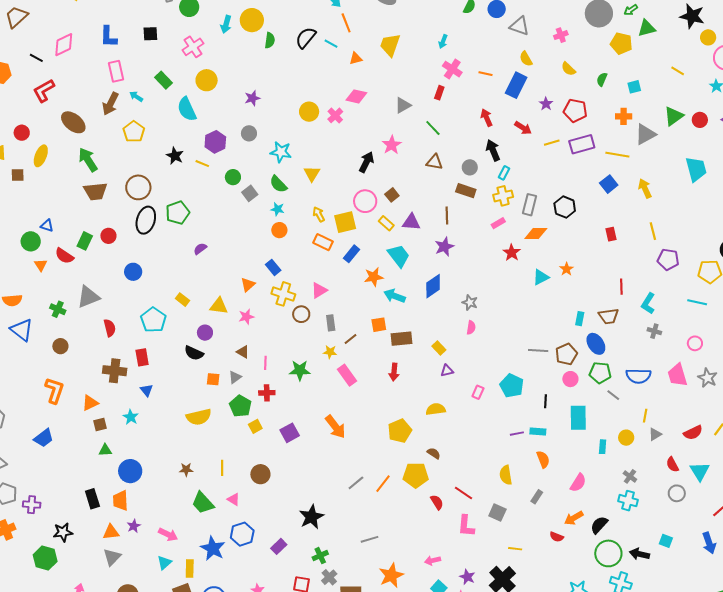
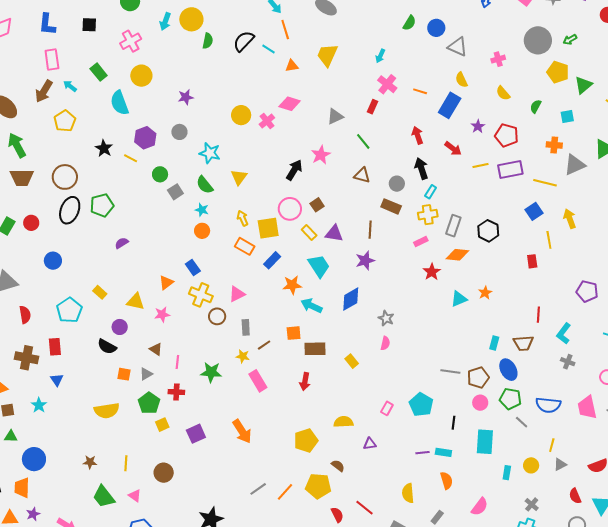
green triangle: (647, 28) -> (583, 85), moved, turned -30
yellow line: (653, 231) -> (549, 240), moved
purple triangle: (447, 371) -> (370, 444), moved

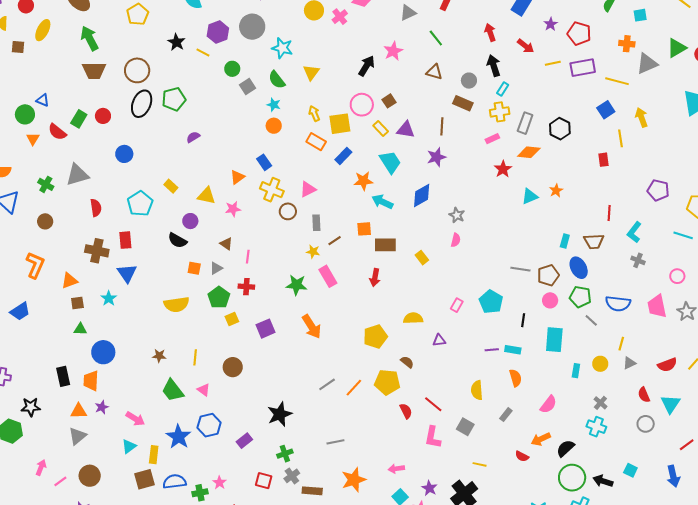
gray circle: (179, 132) -> (252, 27), size x1.6
green star: (211, 372) -> (297, 285), moved
blue triangle: (57, 380) -> (127, 273), size x1.5

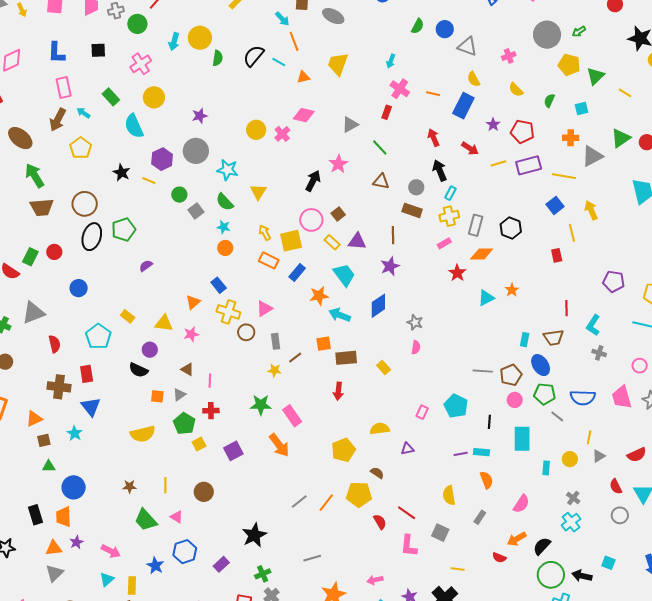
pink rectangle: (328, 276) -> (292, 416), moved
cyan cross: (596, 427) -> (571, 522), turned 36
blue star: (179, 437) -> (155, 566), size x0.7

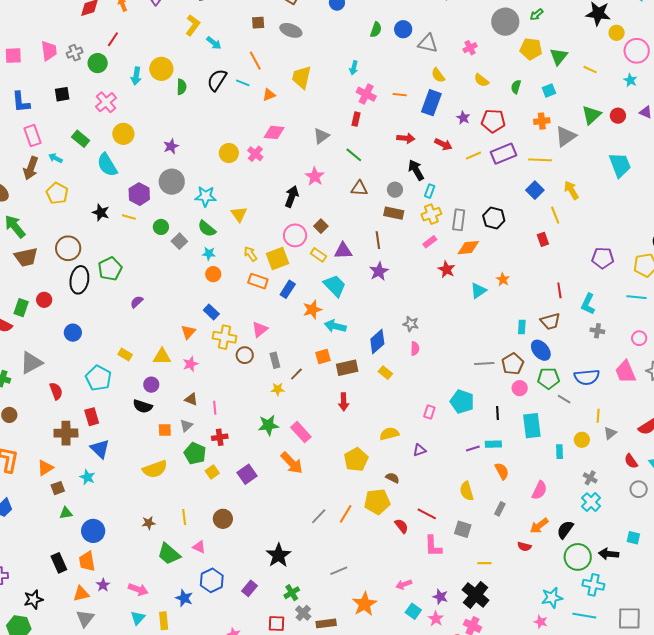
cyan arrow: (282, 19) -> (214, 43), moved
red arrow: (434, 138) -> (406, 138), turned 126
blue diamond: (378, 306) -> (377, 342), moved

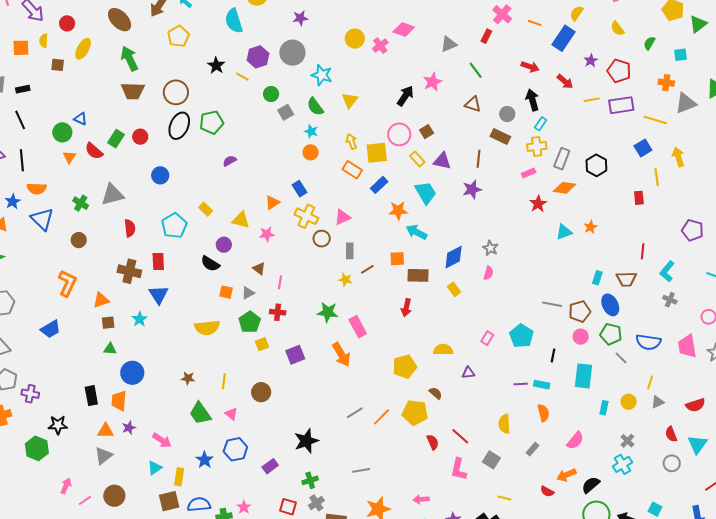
yellow semicircle: (438, 75) -> (577, 13), turned 56

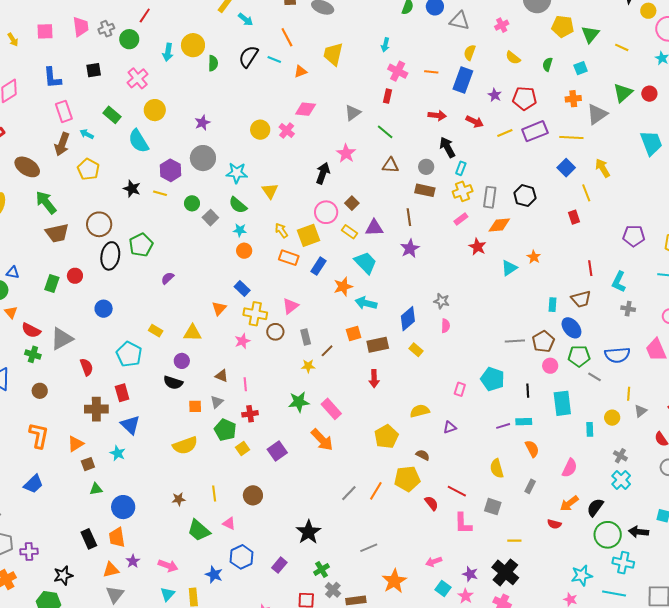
red semicircle: (94, 151) -> (31, 330), moved
pink star: (267, 234) -> (242, 341), moved

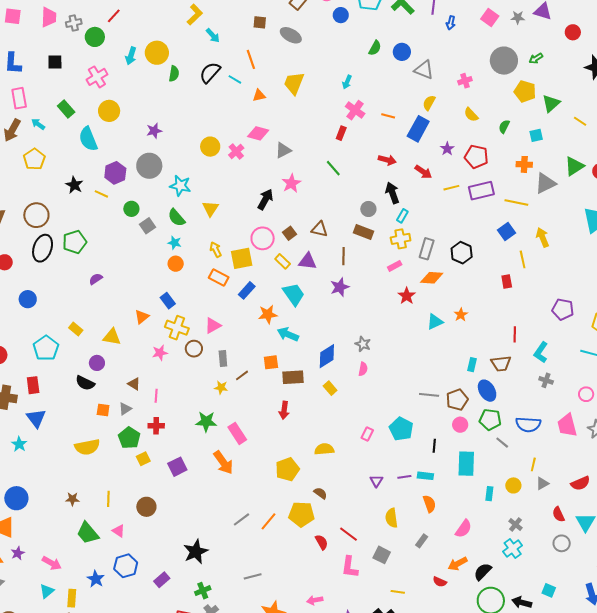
gray triangle: (353, 113) -> (283, 150), moved
brown triangle: (391, 165) -> (319, 229), moved
purple triangle: (450, 427) -> (376, 481), moved, turned -48

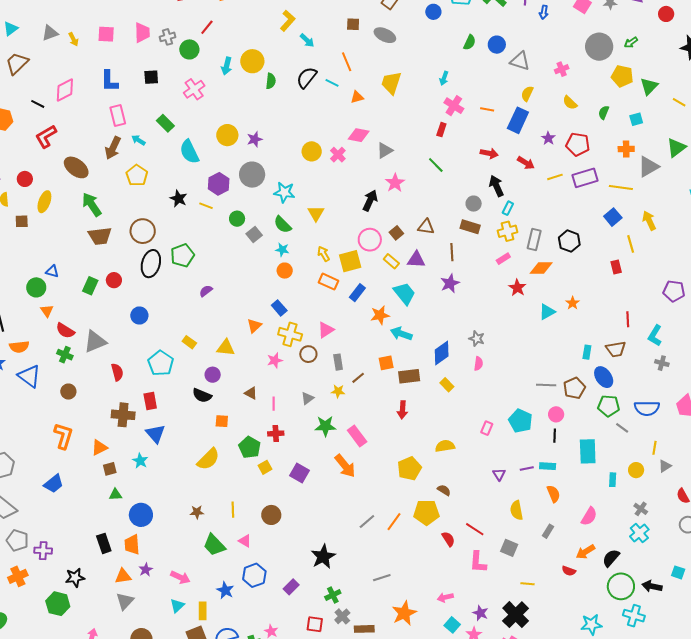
yellow circle: (109, 111) -> (227, 135), moved
gray triangle: (125, 409) -> (307, 398), moved
pink circle: (460, 425) -> (556, 414), moved
yellow semicircle: (87, 447) -> (208, 459), turned -30
purple square: (177, 467) -> (299, 473), turned -30

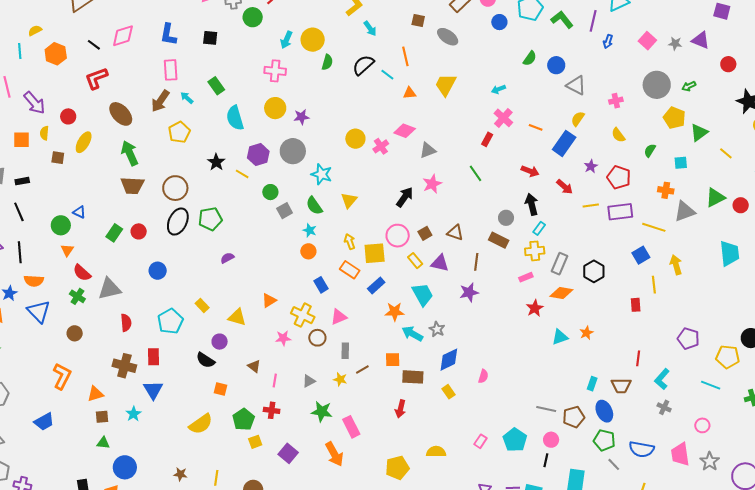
cyan arrow: (444, 78) -> (498, 89), turned 40
pink cross: (194, 89) -> (275, 71), moved, turned 30
blue rectangle: (279, 308) -> (321, 285), moved
gray star: (477, 339) -> (437, 329), moved

